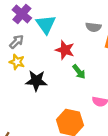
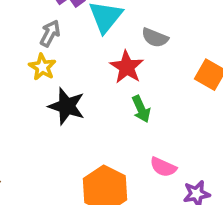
gray semicircle: (93, 27) -> (155, 38), moved
gray arrow: (17, 42) -> (50, 33), turned -32

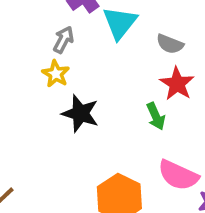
red star: (127, 67) -> (177, 84), moved
pink semicircle: (163, 167) -> (178, 175), size x1.5

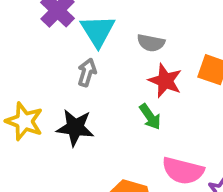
gray arrow: (63, 40) -> (87, 72), moved
yellow star: (56, 74) -> (24, 121), moved, size x1.4

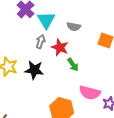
red star: (165, 81) -> (60, 47), moved

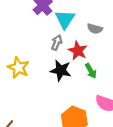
black star: (34, 70) -> (61, 70), moved

